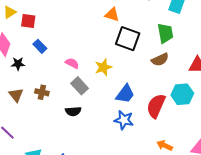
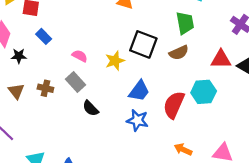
black square: (128, 39) -> (143, 44), moved
gray rectangle: (80, 86) -> (76, 82), moved
black semicircle: (73, 111) -> (91, 108), moved, turned 49

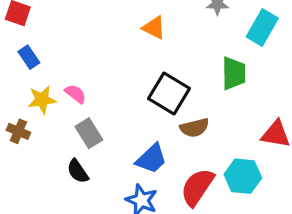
brown semicircle: (179, 53) -> (194, 128), moved
yellow star: (115, 61) -> (42, 100), moved
gray rectangle: (76, 82) -> (89, 133), moved

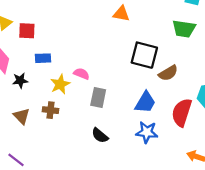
blue rectangle: (29, 57) -> (43, 58), turned -42
green trapezoid: (234, 73) -> (184, 29), turned 115
gray rectangle: (89, 133) -> (98, 98), turned 60
black semicircle: (78, 171) -> (100, 135), moved

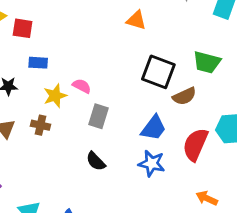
green trapezoid: (184, 29) -> (207, 62), moved

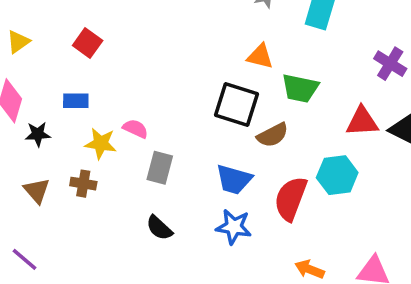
orange triangle: (136, 20) -> (260, 56), moved
red square: (23, 28) -> (88, 43), moved, turned 30
yellow star: (55, 96) -> (101, 143), turned 30
blue trapezoid: (154, 128) -> (234, 179), turned 72

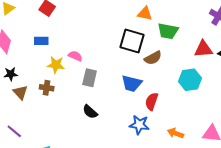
black star: (38, 134) -> (11, 74), moved
red semicircle: (291, 199) -> (152, 101), moved, size x0.7
blue star: (234, 227) -> (139, 125), moved

